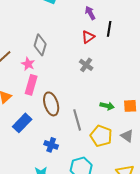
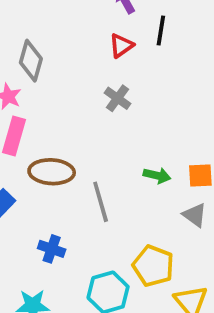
brown ellipse: (51, 104) -> (52, 172), turned -70
yellow pentagon: (101, 136) -> (153, 266), moved
gray triangle: (127, 136) -> (195, 215), moved

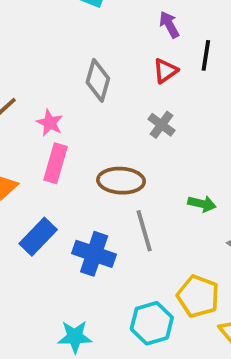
gray diamond: (31, 61) -> (98, 80), moved
brown ellipse: (52, 172) -> (121, 181), moved
blue cross: (52, 249) -> (94, 254), moved, size x1.5

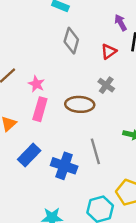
purple arrow: (169, 25) -> (121, 23), moved
gray diamond: (98, 80) -> (71, 41), moved
brown ellipse: (121, 181) -> (80, 104), moved

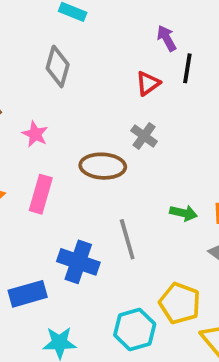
gray diamond: (71, 41) -> (58, 66), moved
pink rectangle: (40, 109) -> (41, 194), moved
blue rectangle: (29, 155) -> (28, 294), moved, turned 30

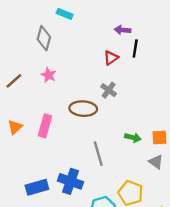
purple arrow: (167, 38) -> (122, 30), turned -56
gray diamond: (58, 66) -> (44, 38), moved
pink star: (35, 134) -> (49, 75), moved
blue cross: (78, 262) -> (70, 181), moved

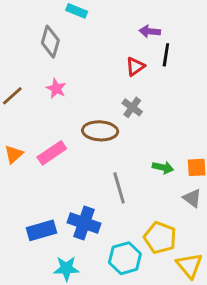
pink rectangle: (45, 126) -> (52, 153), turned 40

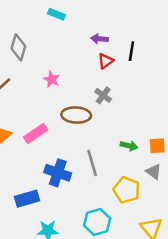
purple arrow: (150, 31) -> (100, 39), moved
gray diamond: (50, 42) -> (18, 47), moved
pink star: (56, 88) -> (52, 79), moved
blue cross: (84, 223) -> (58, 173), moved
yellow pentagon: (160, 238) -> (127, 190), moved

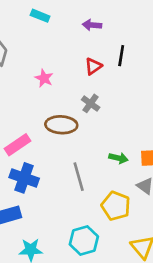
purple arrow: (100, 39) -> (92, 25), moved
pink star: (52, 79) -> (44, 78), moved
blue cross: (58, 173) -> (24, 178), moved

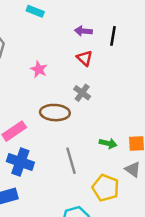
purple arrow: (92, 25) -> (83, 31), moved
black line: (121, 56) -> (113, 36), moved
red triangle: (93, 66) -> (85, 58), turned -42

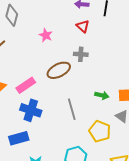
gray cross: (82, 93) -> (81, 54), turned -32
brown ellipse: (55, 113) -> (59, 70), turned -30

